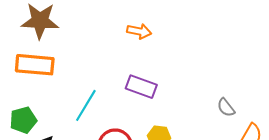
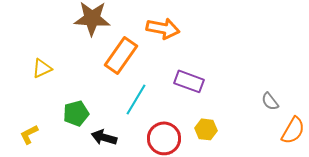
orange arrow: (139, 31) -> (163, 28), moved, size x1.4
orange rectangle: (35, 65) -> (121, 55), moved, turned -60

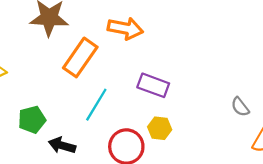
yellow hexagon: (206, 129) -> (160, 128), moved

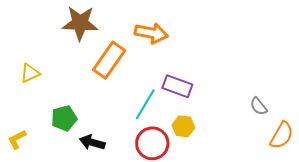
cyan line: (96, 105) -> (145, 104), moved

